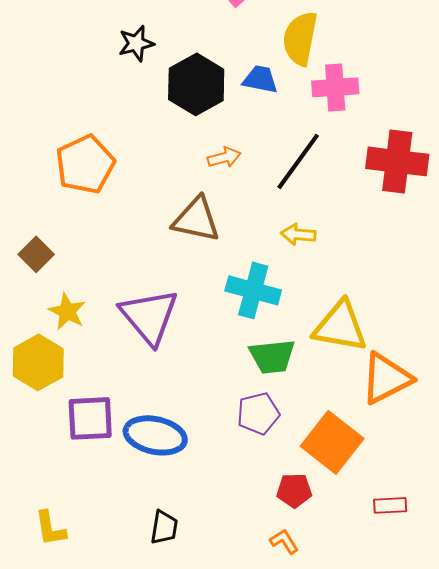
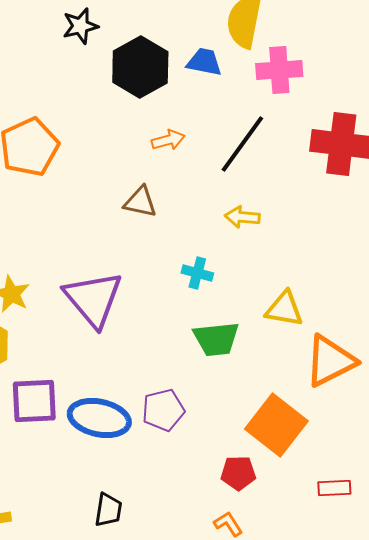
brown triangle: (196, 219) -> (140, 202), size x0.7
cyan cross: (253, 290) -> (197, 273), size x0.6
yellow triangle: (340, 326) -> (284, 309), size x0.7
purple pentagon: (258, 413) -> (163, 410), moved

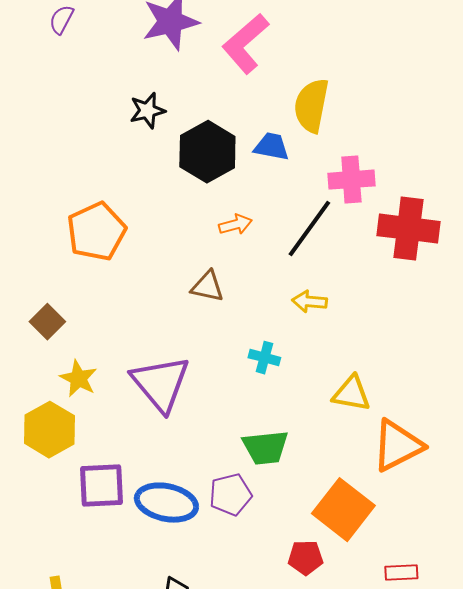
pink cross: (279, 70) -> (351, 180), moved
green trapezoid: (216, 339) -> (265, 448), moved

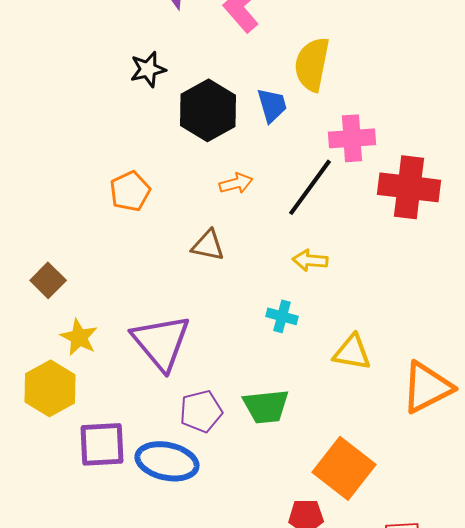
blue trapezoid: (271, 147) -> (272, 105), turned 63
orange pentagon: (96, 232) -> (130, 191), moved, size x0.7
cyan cross: (264, 358) -> (282, 316), moved
orange triangle: (397, 446) -> (427, 387), moved
purple pentagon: (230, 495) -> (201, 411), moved

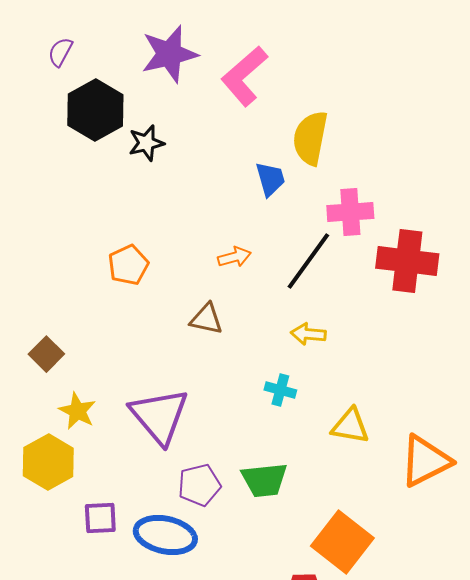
black hexagon: (208, 110) -> (95, 110), moved
purple square: (102, 444) -> (100, 518), size x0.7

